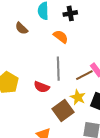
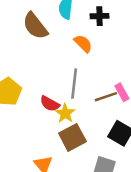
brown semicircle: (22, 28) -> (35, 26), size x1.6
yellow star: (78, 97) -> (65, 113), moved

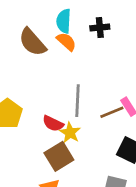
orange semicircle: (83, 44) -> (66, 42), moved
brown square: (72, 137) -> (59, 156), moved

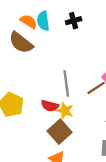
orange semicircle: (66, 42) -> (29, 21), moved

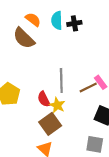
cyan semicircle: (43, 21) -> (57, 20), moved
red semicircle: (50, 106) -> (44, 99), turned 42

